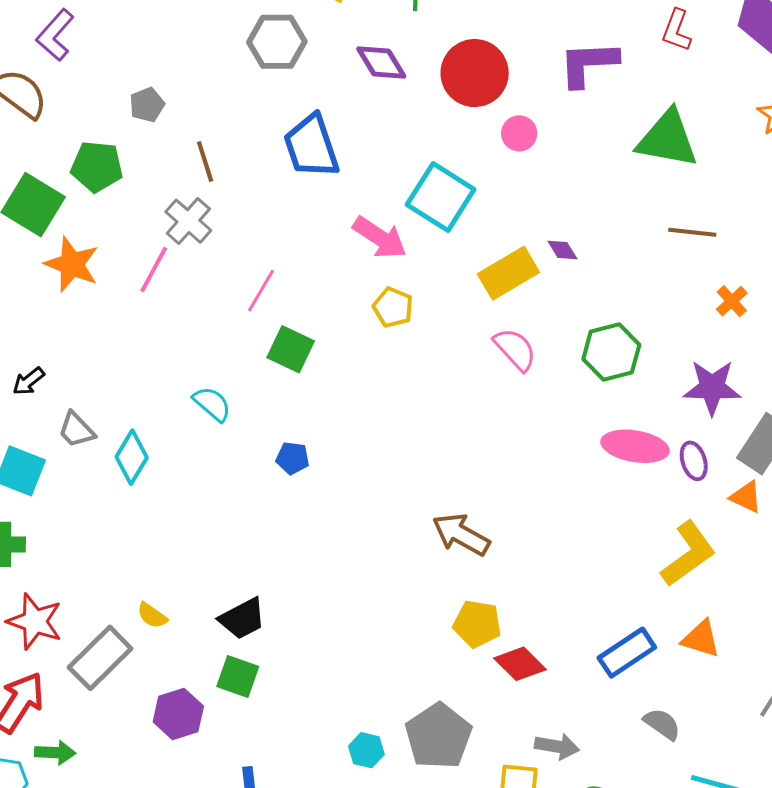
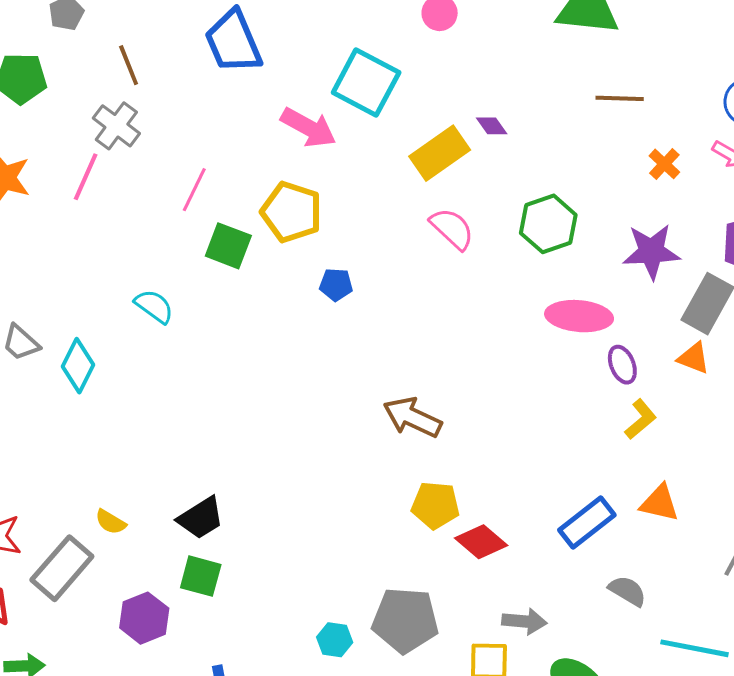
yellow pentagon: (393, 307) -> (291, 212), moved, size x1.5
blue pentagon: (293, 458) -> (336, 285), moved
purple ellipse: (694, 461) -> (622, 365), moved
yellow L-shape: (688, 554) -> (640, 419), size x0.6
gray pentagon: (438, 736) -> (405, 620), turned -30

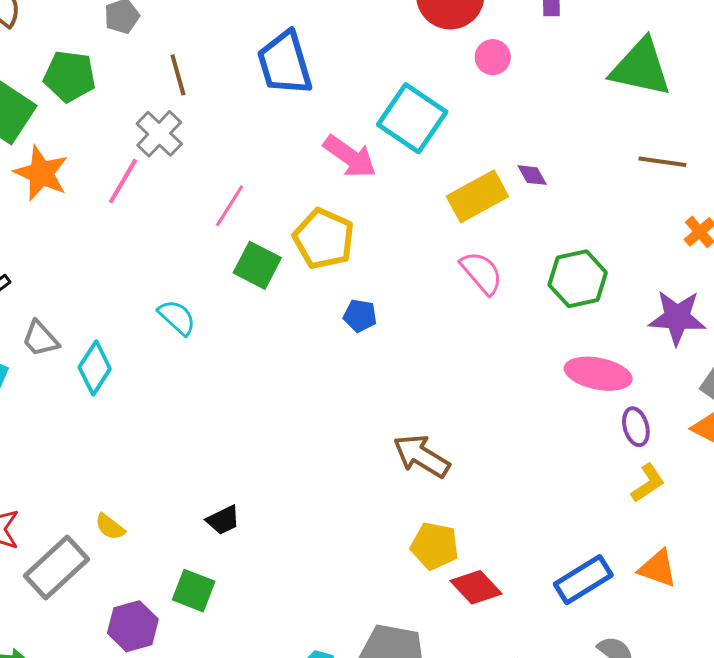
black trapezoid: (201, 518) -> (223, 520), moved, size x0.7

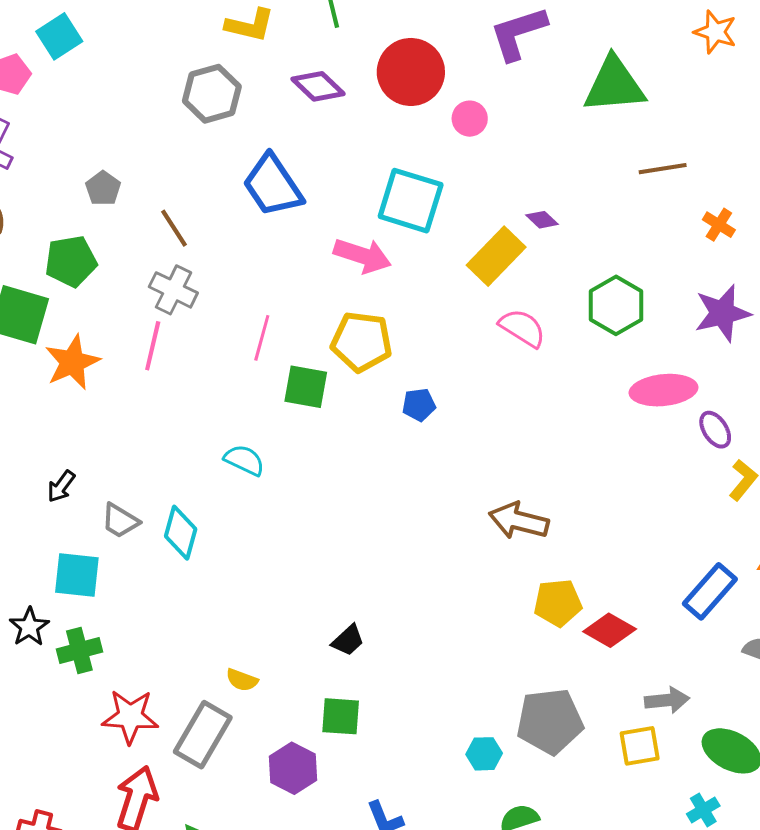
orange star: (41, 173) -> (72, 362), turned -30

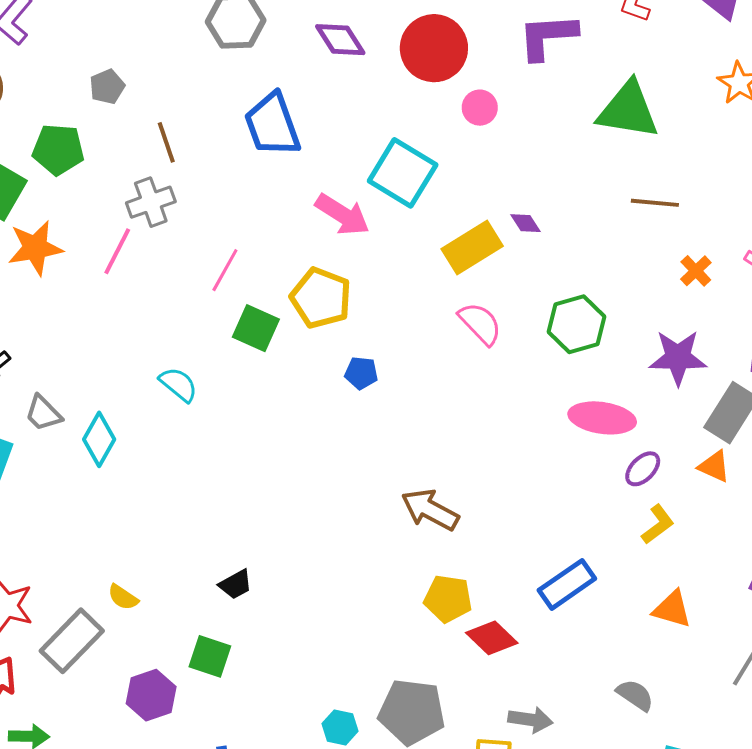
gray cross: (173, 290) -> (151, 202), turned 30
purple ellipse: (715, 430) -> (643, 469), turned 63
blue rectangle: (710, 591) -> (567, 584), moved

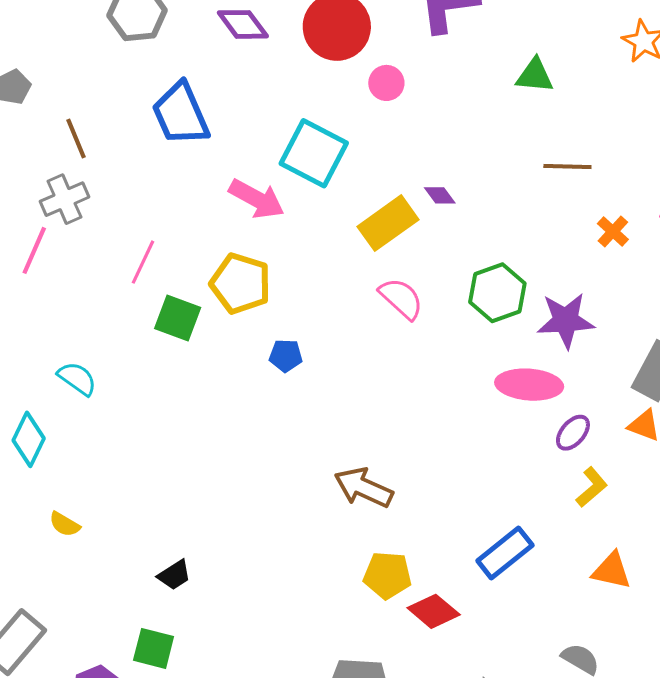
green triangle: (628, 110) -> (535, 76), size x0.6
purple star: (678, 358) -> (566, 320), moved
cyan semicircle: (178, 384) -> (77, 379), moved
yellow semicircle: (123, 597) -> (65, 524), moved

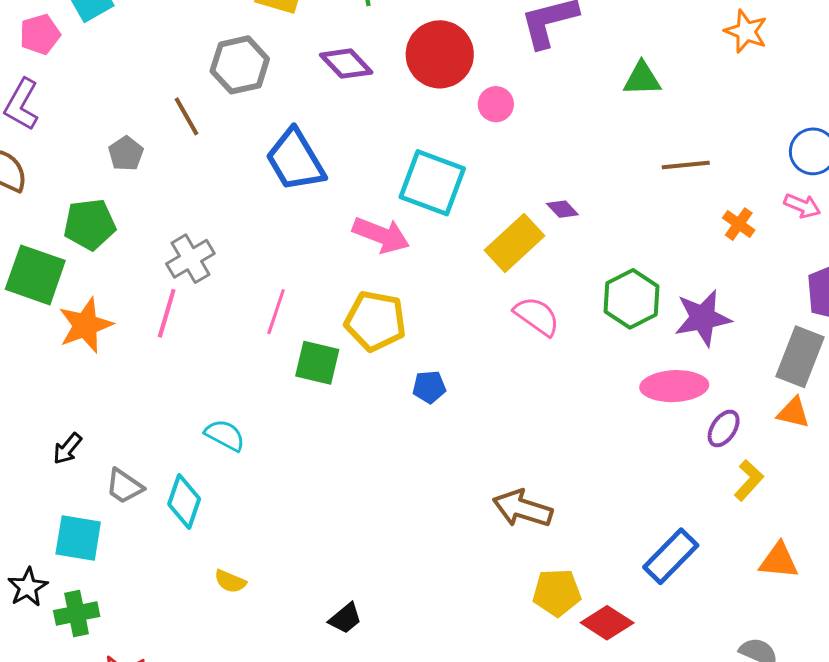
brown line: (76, 138) -> (187, 116), moved

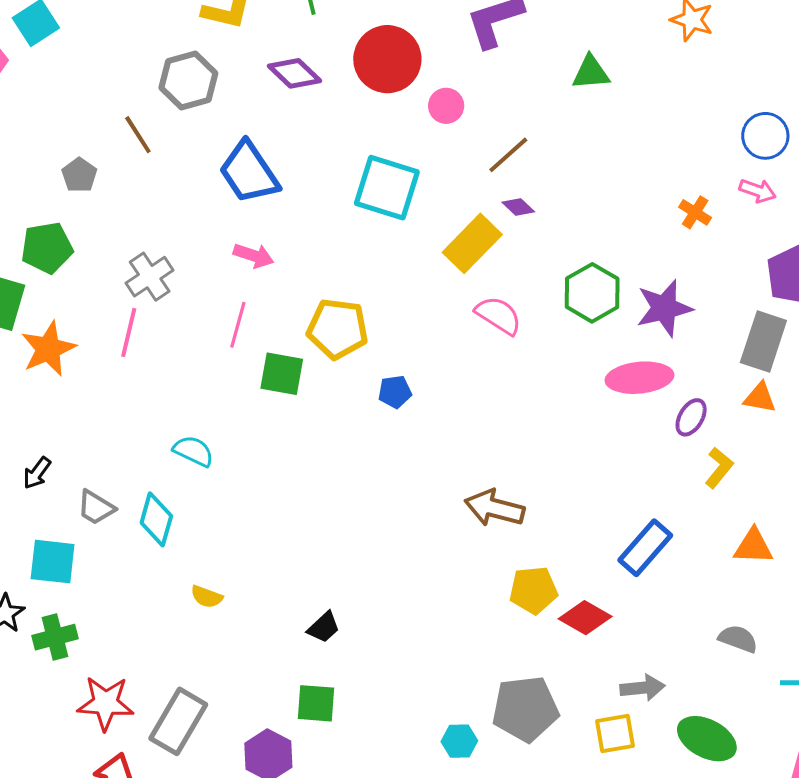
brown line: (686, 165) -> (508, 155), moved, turned -33
pink arrow: (381, 235) -> (254, 256), moved, size x0.7

